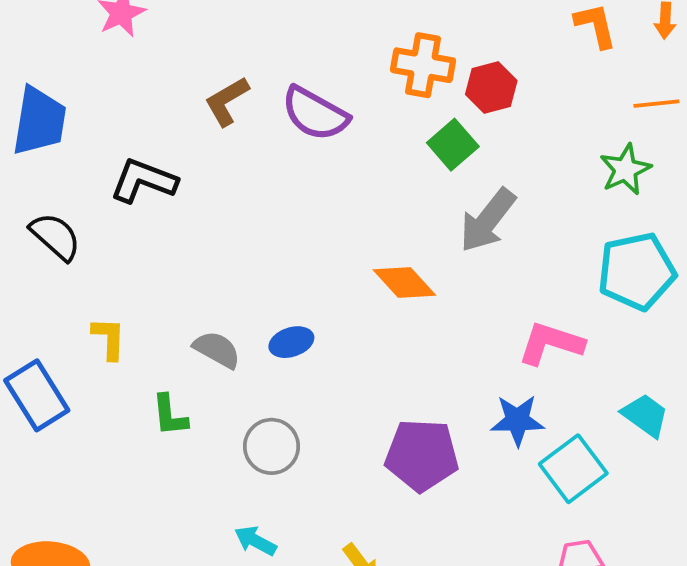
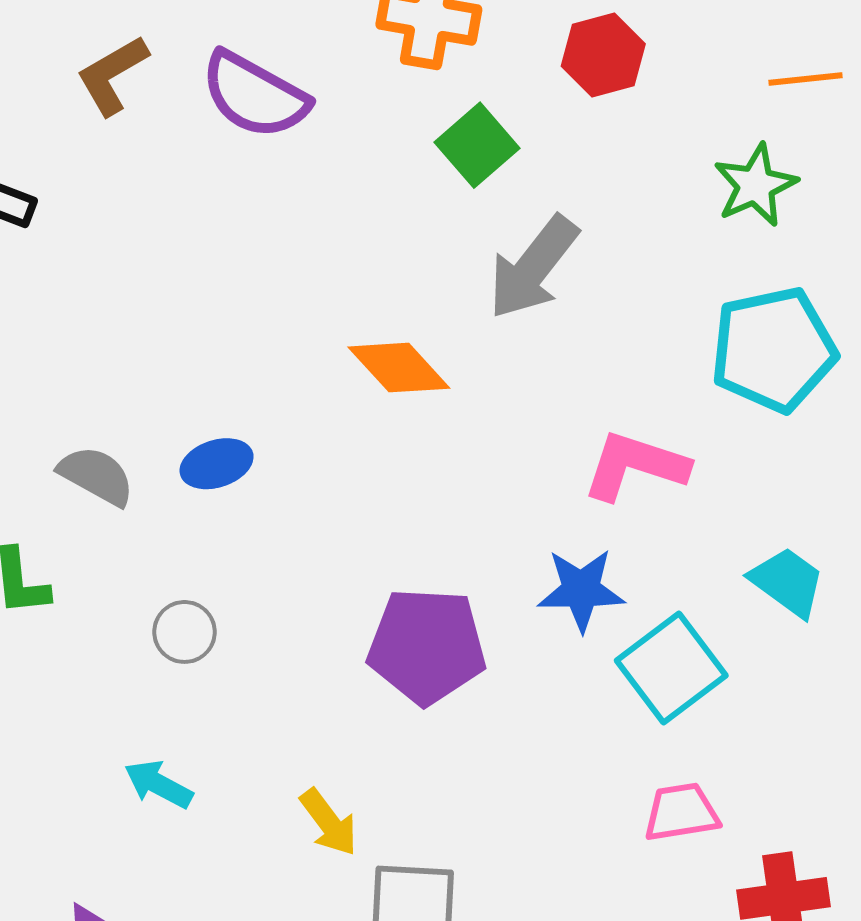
red hexagon: (491, 88) -> (603, 55), moved
gray circle: (272, 446) -> (184, 632), size x0.7

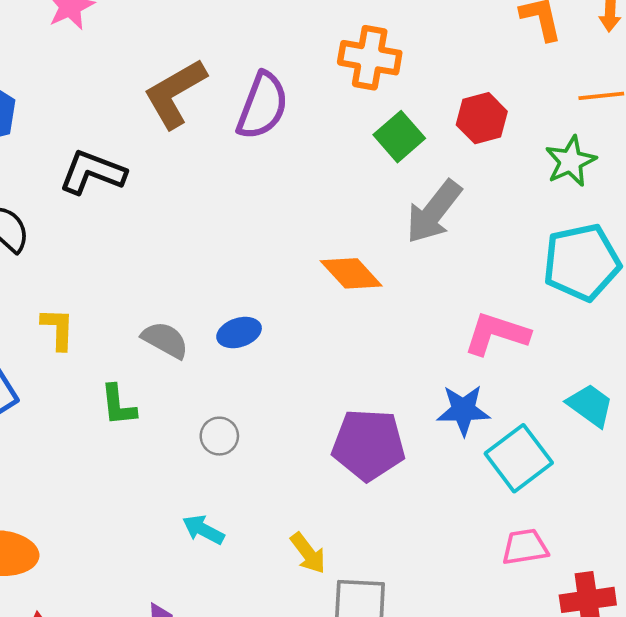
red hexagon: (603, 55) -> (482, 118), moved
brown L-shape: (112, 75) -> (175, 93), size x1.4
purple semicircle: (255, 95) -> (262, 106), turned -98

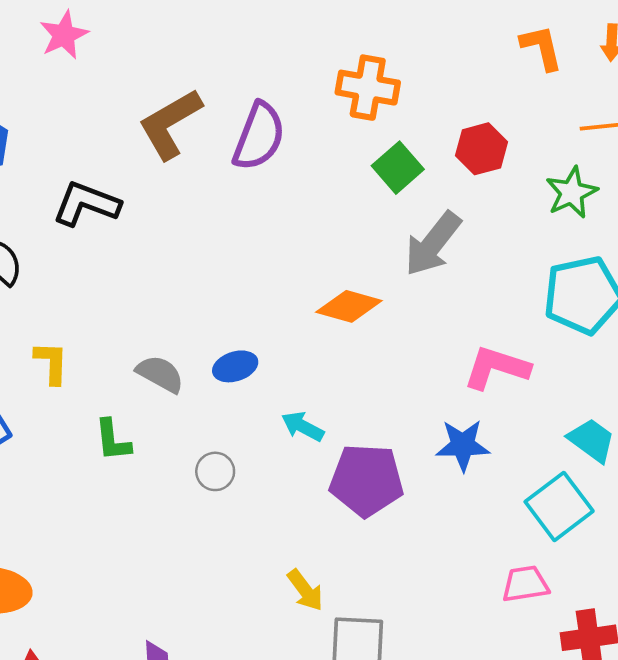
orange diamond: (351, 273) -> (349, 306), turned -32
cyan square: (519, 458) -> (559, 506), moved
cyan arrow: (203, 530) -> (303, 426), moved

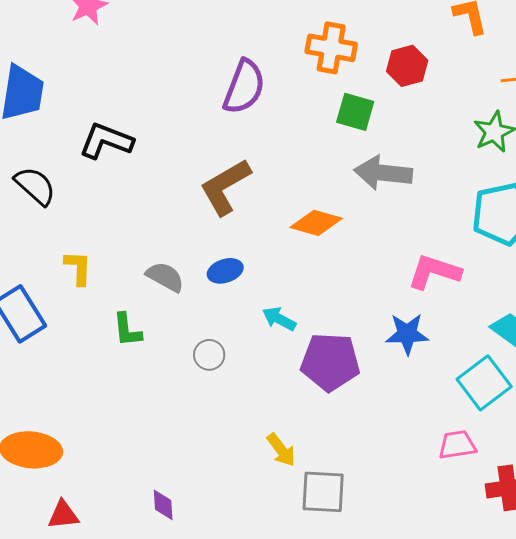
brown L-shape: (170, 124) -> (225, 187), moved
red hexagon: (482, 149) -> (407, 66), moved
green square: (398, 168) -> (355, 112), turned -33
gray arrow: (433, 244) -> (383, 173), turned 58

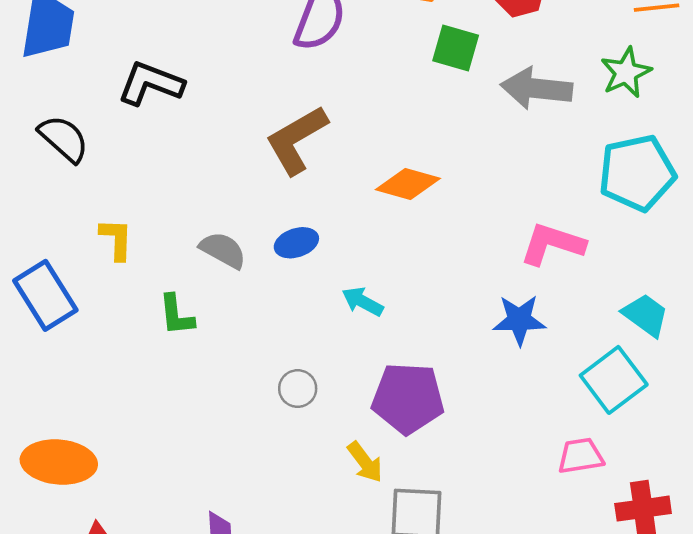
gray arrow: (383, 173) -> (537, 88), moved
gray circle: (209, 355) -> (298, 389), moved
purple pentagon: (330, 362) -> (408, 398), moved

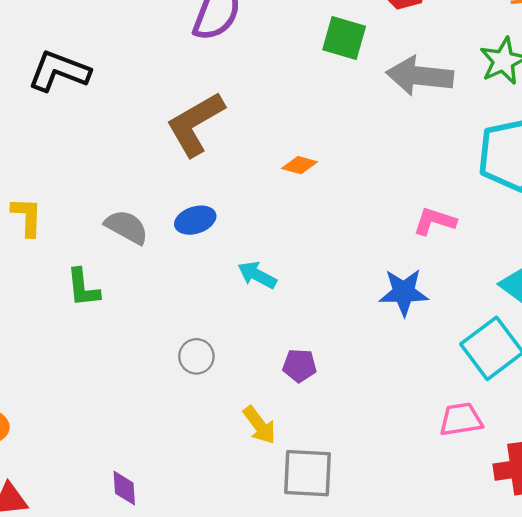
orange diamond: (408, 184) -> (299, 165), size x0.6
pink L-shape: (552, 244) -> (435, 221), size x0.7
purple pentagon: (408, 398) -> (299, 366), size x0.5

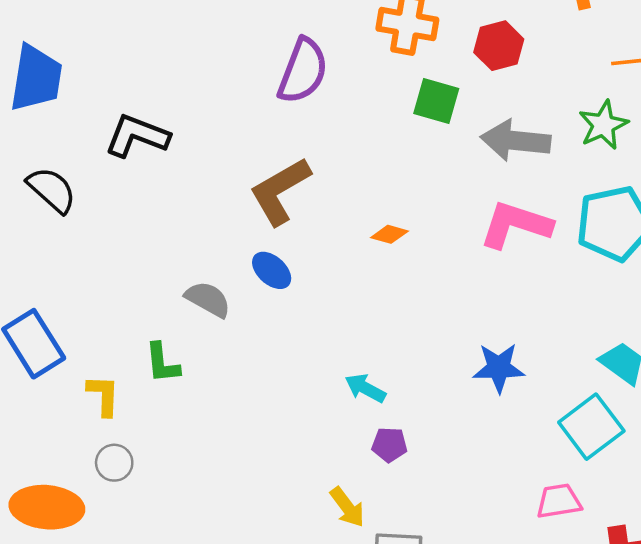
yellow L-shape: (27, 217) -> (103, 395), moved
blue ellipse: (195, 220) -> (272, 270), moved, turned 60
pink L-shape: (435, 221) -> (516, 225), moved, size x1.6
cyan arrow: (257, 275) -> (365, 388), moved
gray circle: (196, 356) -> (114, 463), moved

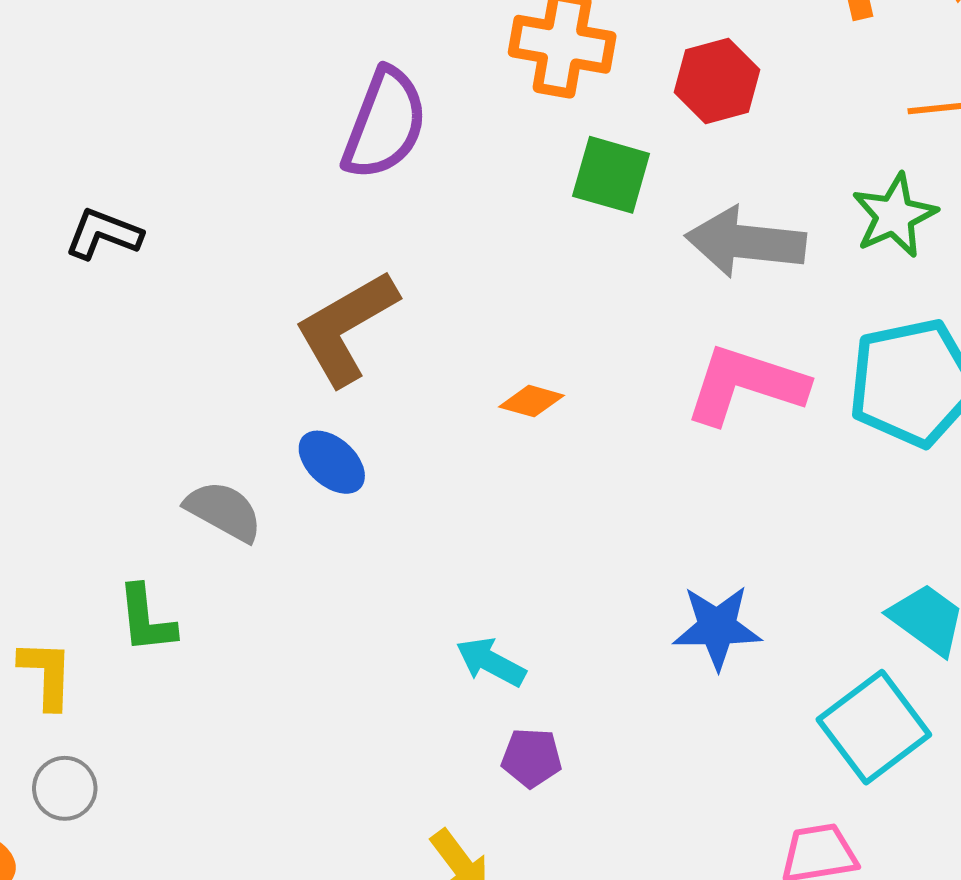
black L-shape: (137, 136) -> (103, 234), size x0.7

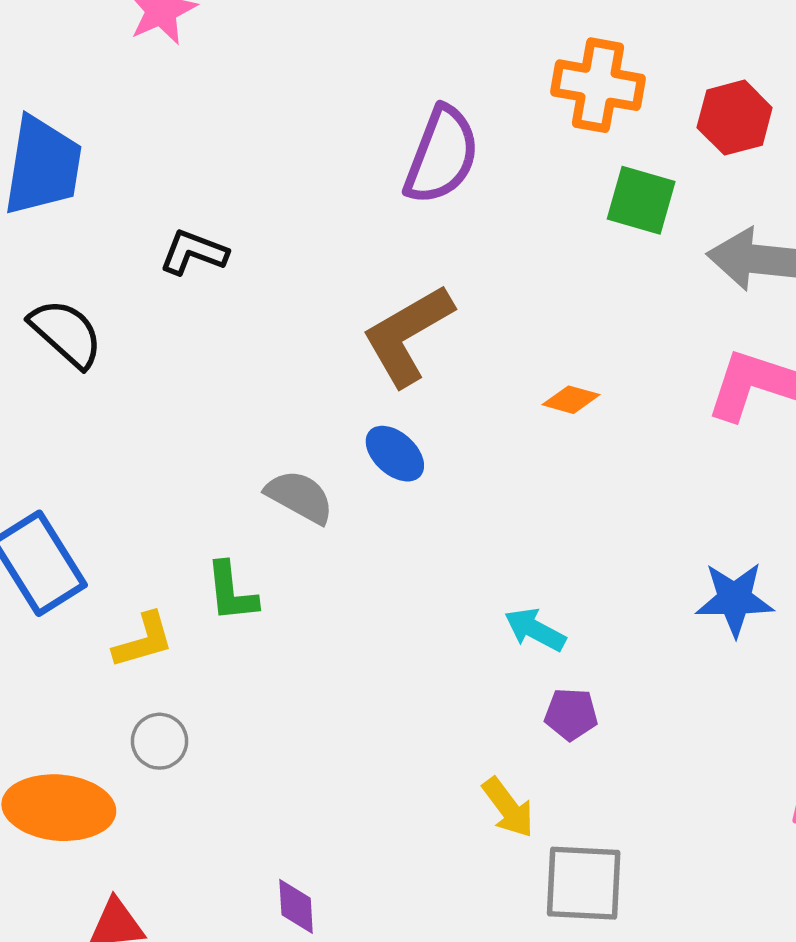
yellow L-shape: (46, 674) -> (143, 641), turned 72

